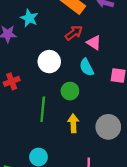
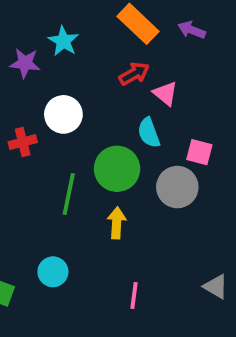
white circle: (49, 62) -> (63, 114), moved
green circle: (70, 91) -> (117, 169), size x1.5
gray circle: (108, 127) -> (177, 187), moved

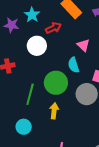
red arrow: (134, 74) -> (53, 28), moved
white circle: (63, 114) -> (37, 46), moved
cyan circle: (53, 272) -> (24, 127), moved

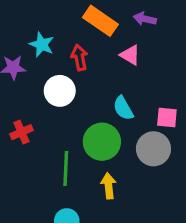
red arrow: (53, 28) -> (79, 57), turned -63
pink triangle: (83, 45) -> (130, 55), moved

